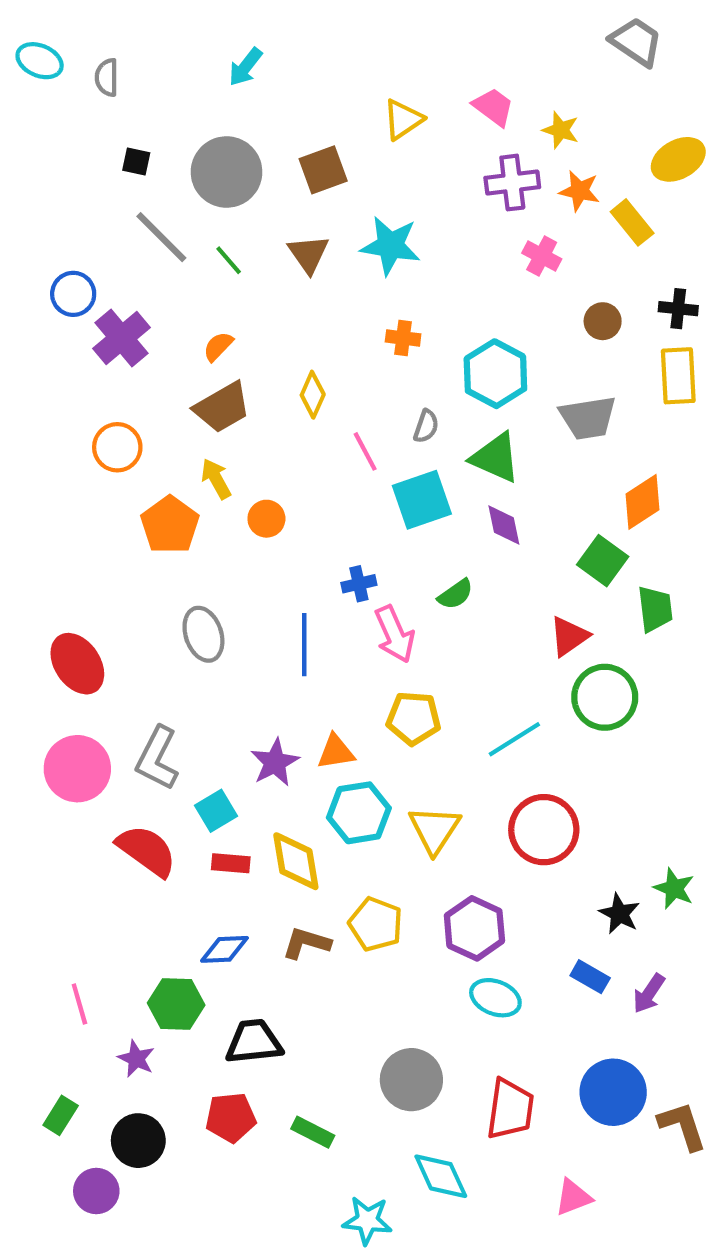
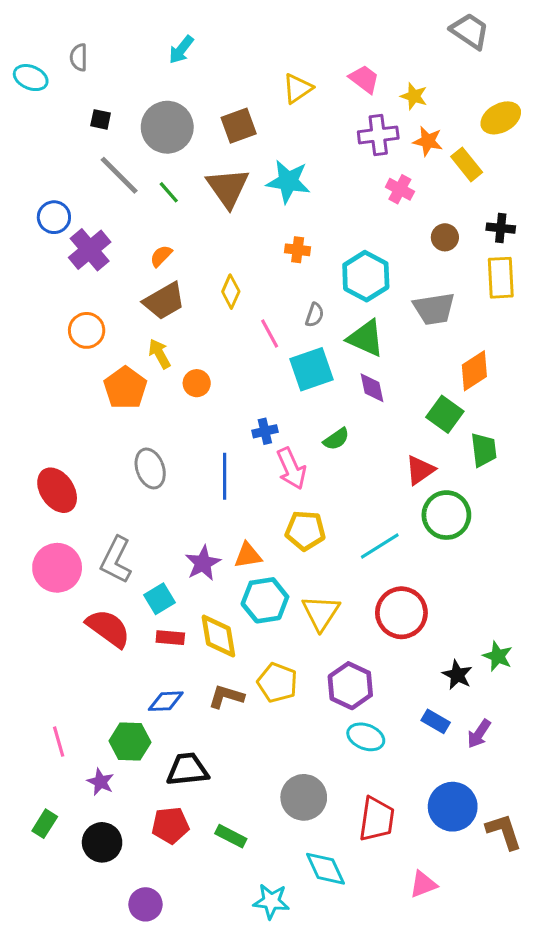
cyan ellipse: (40, 61) -> (31, 78), moved
brown triangle: (308, 254) -> (228, 188), size x1.4
purple circle: (96, 1191) -> (145, 904), moved

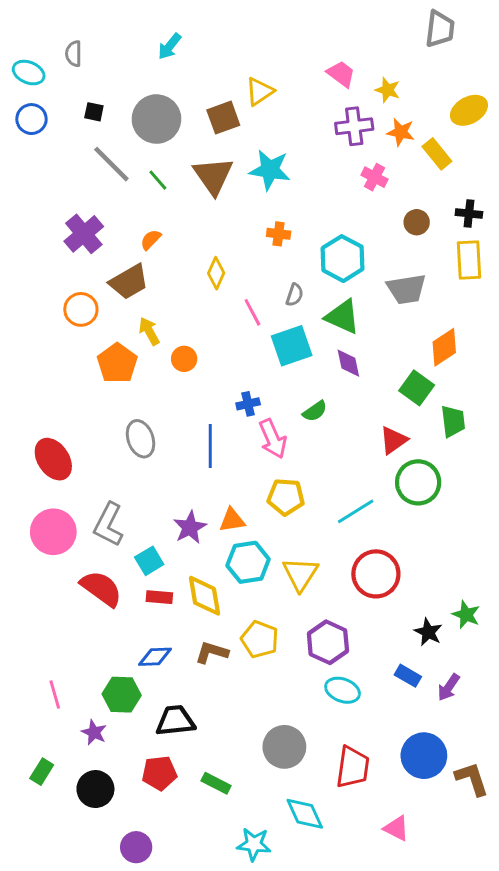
gray trapezoid: (470, 31) -> (440, 29), turned 63
yellow triangle: (298, 88) -> (260, 91), moved
blue circle: (54, 217) -> (31, 119), moved
brown trapezoid: (164, 301) -> (129, 282), moved
pink triangle: (423, 884) -> (396, 828), turned 48

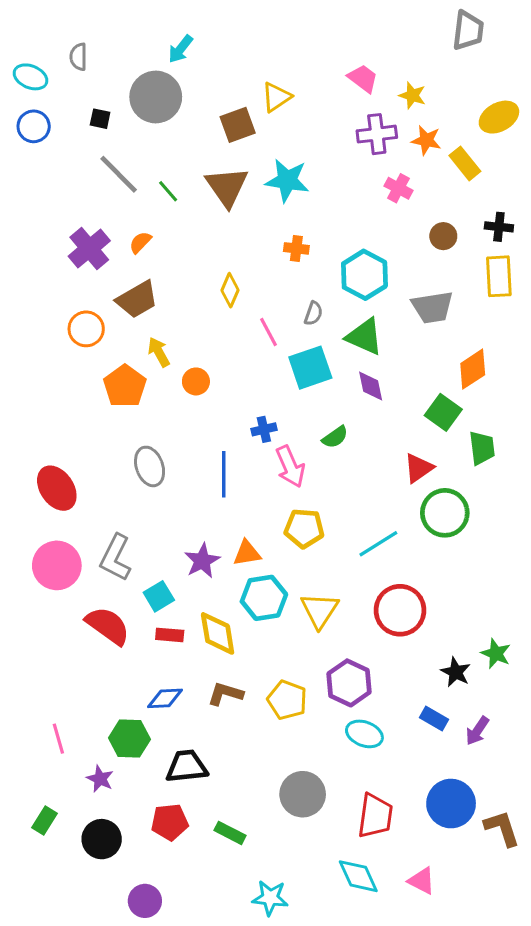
gray circle: (156, 119) -> (156, 97), moved
orange semicircle: (151, 240) -> (140, 242), moved
yellow pentagon: (260, 639) -> (287, 700), moved
cyan diamond: (305, 814) -> (358, 876), moved

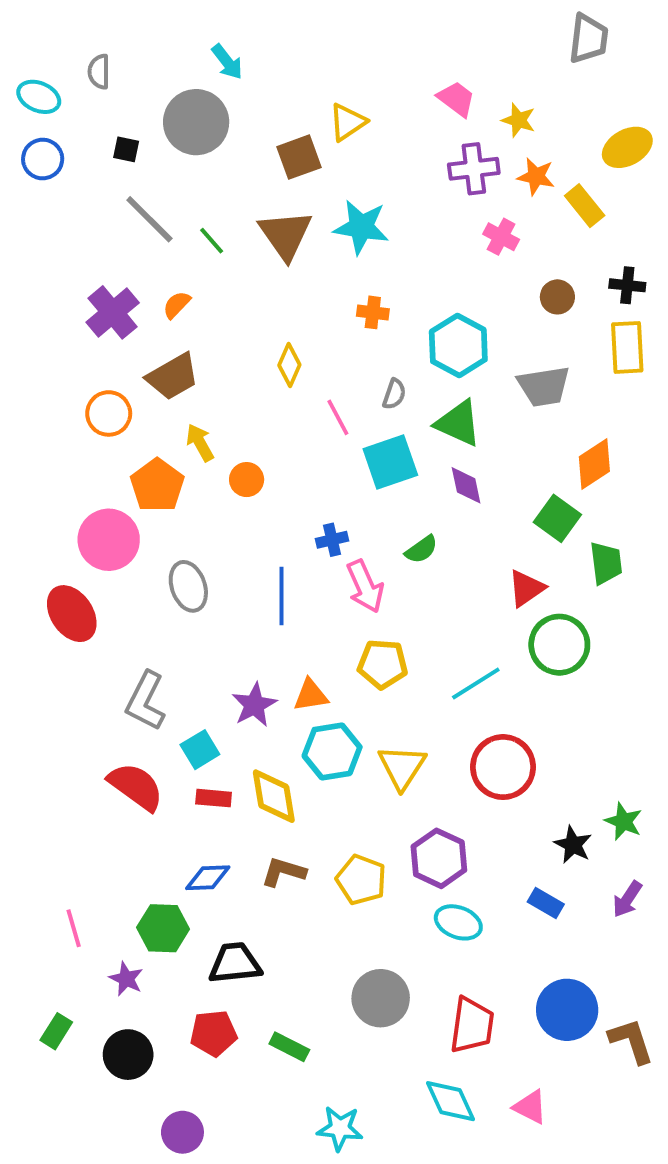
cyan arrow: (180, 49) -> (227, 62), turned -76
pink circle: (57, 565) -> (109, 540), moved
purple arrow: (477, 731) -> (627, 899), moved

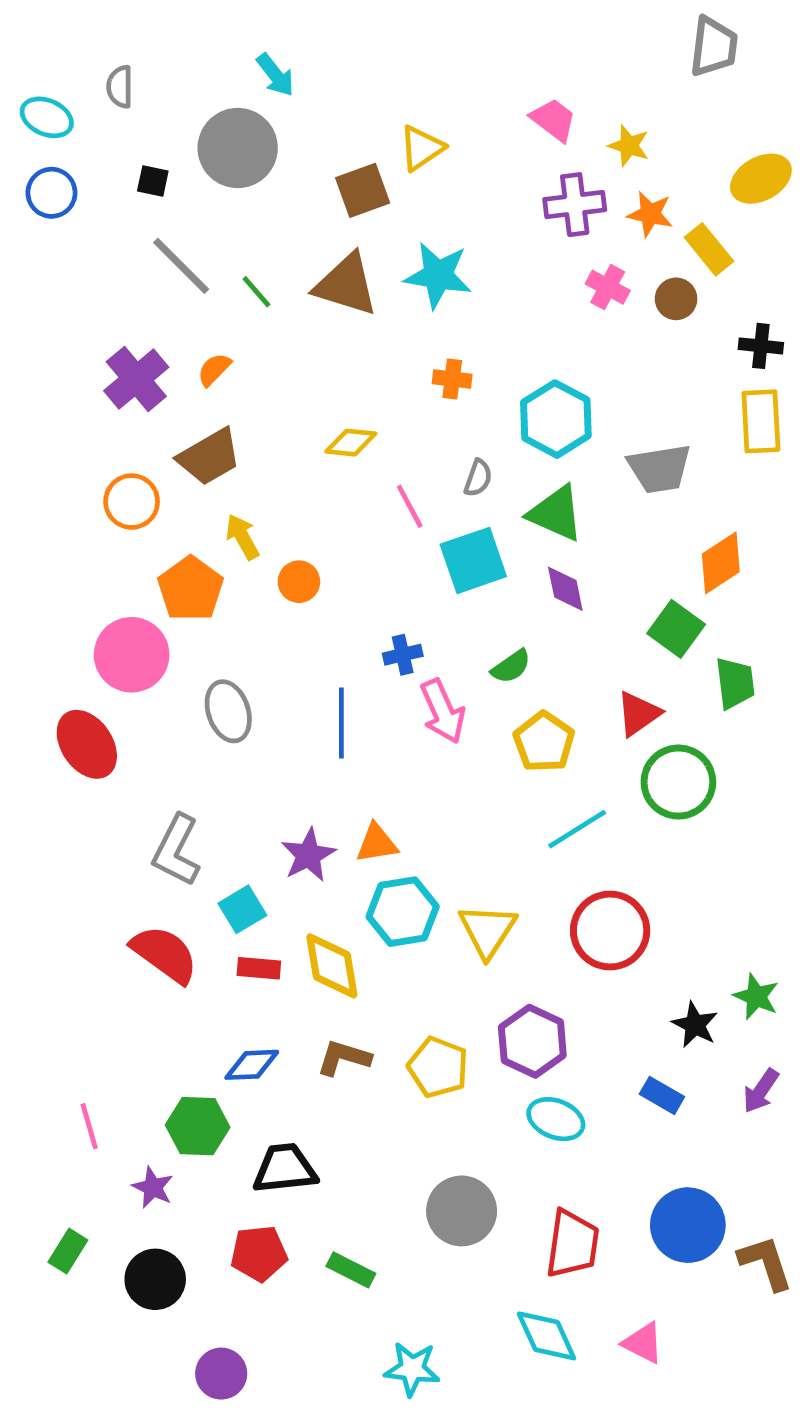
brown triangle: (285, 235) -> (346, 285), turned -38
brown circle: (557, 297) -> (676, 299), moved
yellow diamond: (289, 365) -> (351, 443), turned 72
yellow pentagon: (383, 664) -> (544, 742), moved, turned 30

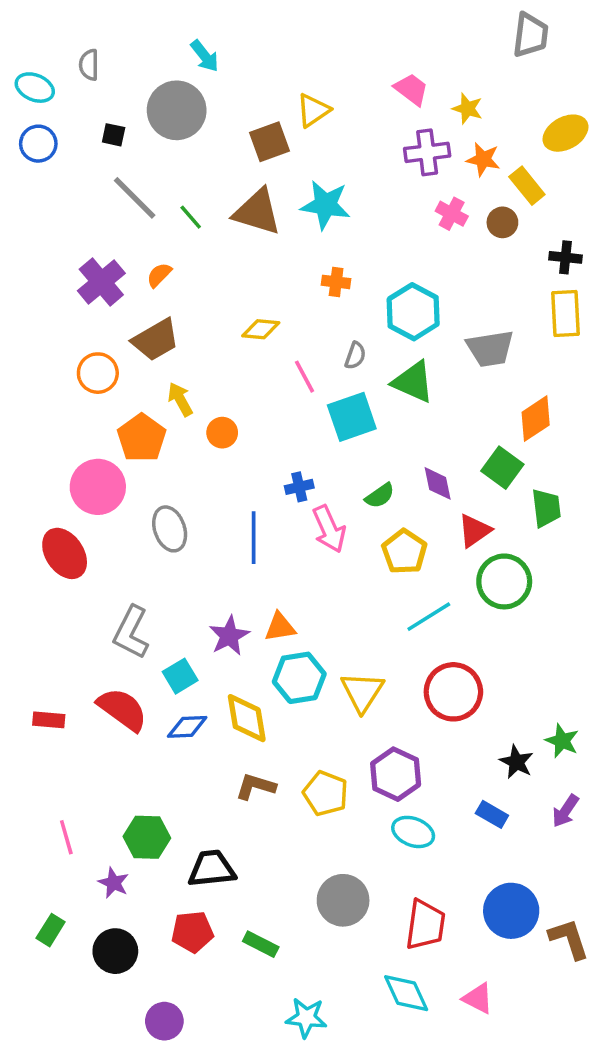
purple diamond: (565, 589) -> (438, 483), moved
red rectangle: (259, 968) -> (49, 720), moved
blue diamond: (252, 1065) -> (187, 727), moved

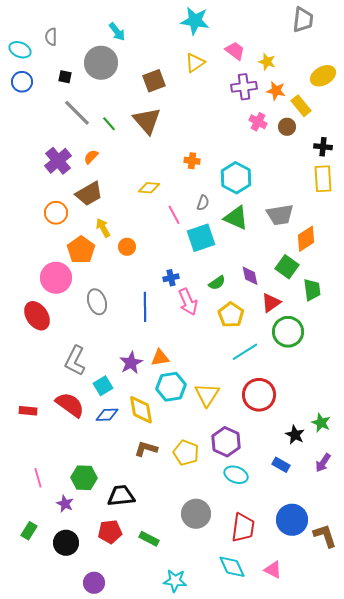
yellow triangle: (313, 110) -> (195, 63), moved
cyan star: (326, 205) -> (195, 21), moved
brown triangle: (257, 212) -> (147, 121), turned 32
gray trapezoid: (490, 349) -> (280, 215), moved

